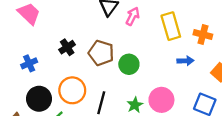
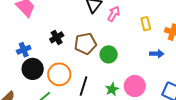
yellow rectangle: (171, 26) -> (146, 24), size x0.6
brown pentagon: (101, 53) -> (85, 44), turned -30
black circle: (39, 99) -> (33, 69), moved

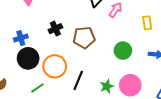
green circle: (109, 54) -> (123, 51), moved

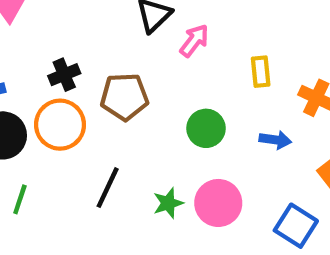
orange circle: (55, 66) -> (60, 125), moved
green line: (37, 88) -> (20, 199), turned -40

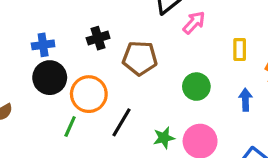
orange circle: (60, 125) -> (89, 94), moved
blue arrow: (275, 140) -> (245, 100), turned -105
green line: (20, 199) -> (70, 126), moved

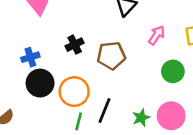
pink arrow: (194, 23) -> (157, 35), moved
green circle: (196, 87) -> (173, 71), moved
green line: (70, 126) -> (79, 121), moved

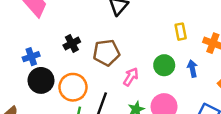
pink arrow: (157, 35) -> (131, 77), moved

